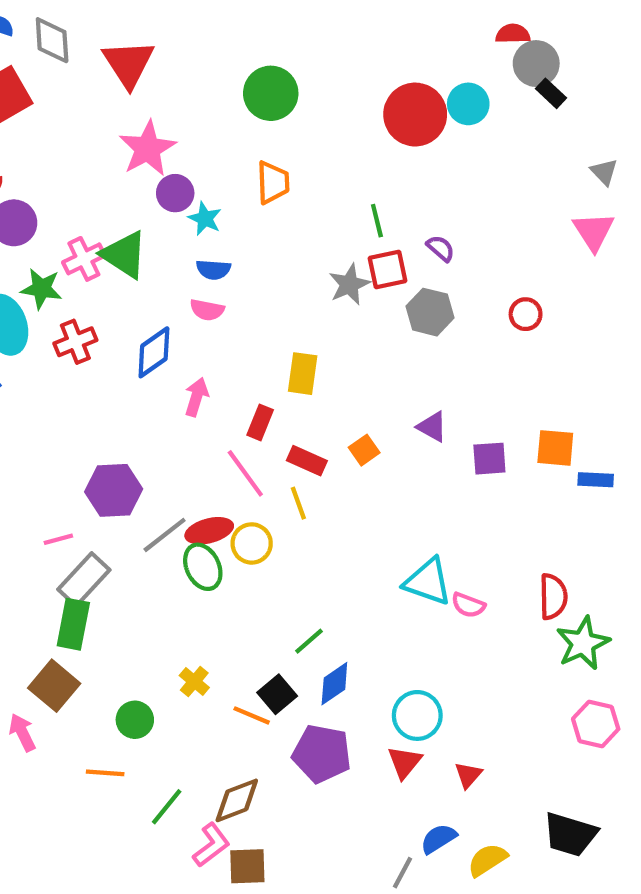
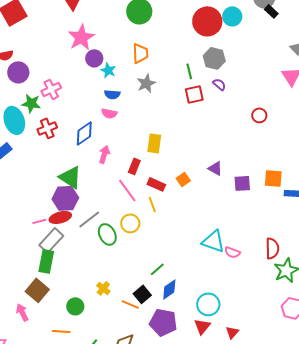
green triangle: (124, 255) -> (70, 177), moved
gray star: (349, 284) -> (146, 83), moved
gray hexagon: (430, 312) -> (214, 58), moved
red ellipse: (209, 531) -> (60, 217), moved

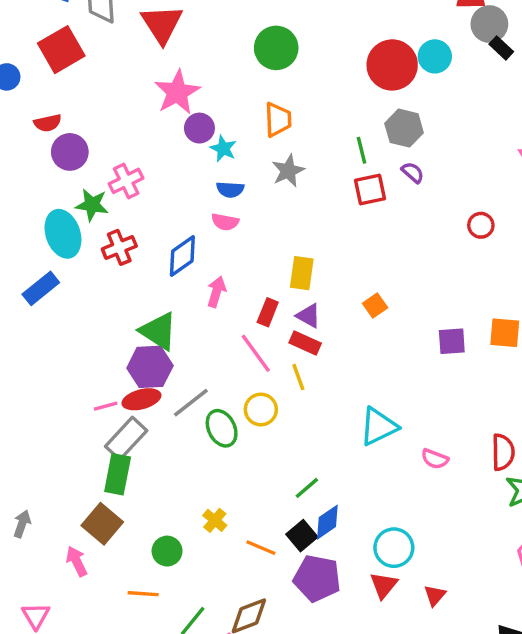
purple triangle: (215, 168) -> (309, 316), moved
orange square: (183, 179) -> (375, 305), moved
cyan triangle: (213, 241) -> (379, 427), moved, turned -45
black square: (142, 294) -> (302, 536), moved

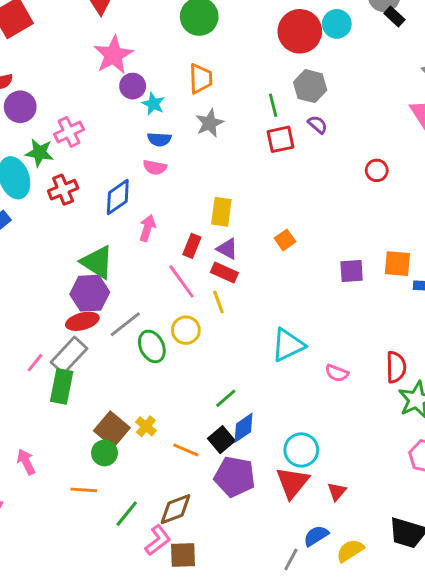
pink line: (106, 406) -> (35, 363), moved, turned -36
brown square: (102, 524) -> (112, 429), moved
red triangle: (384, 585) -> (292, 483), size x1.4

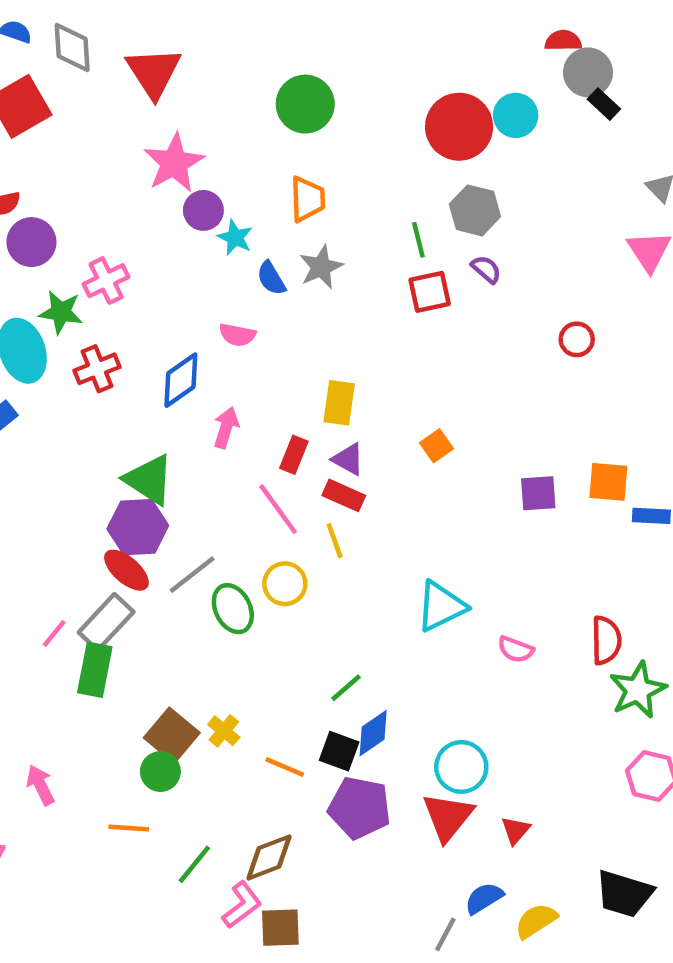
blue semicircle: (159, 139) -> (271, 278), moved, turned 55
red ellipse: (82, 321) -> (126, 570), turned 56
black square: (221, 440) -> (339, 751), turned -30

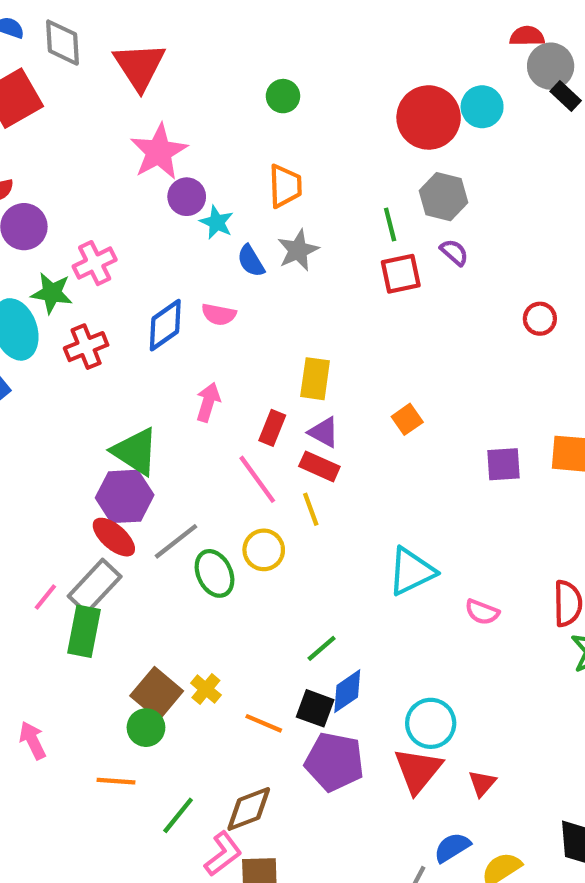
green circle: (305, 104) -> (283, 96), size x0.6
blue diamond: (181, 380) -> (165, 325), moved

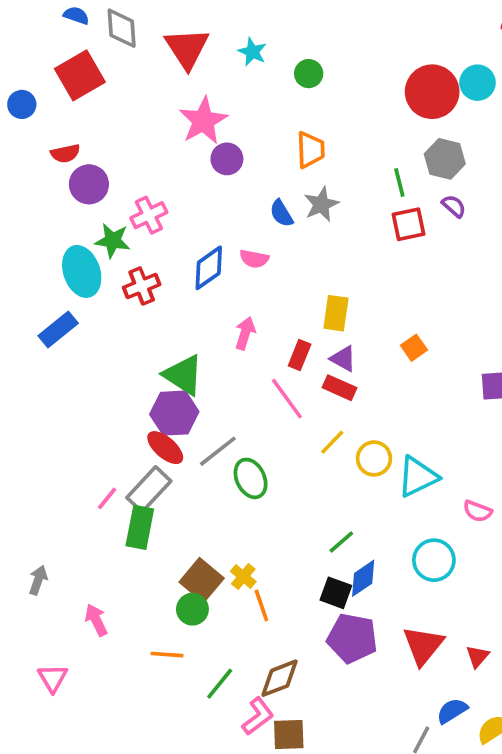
cyan star: (217, 222) -> (252, 52), moved
yellow line: (311, 509) -> (332, 442), moved, turned 64
yellow circle: (264, 550) -> (374, 458), moved
orange line: (264, 723) -> (261, 606), moved, turned 48
cyan circle: (431, 723) -> (434, 560), moved

